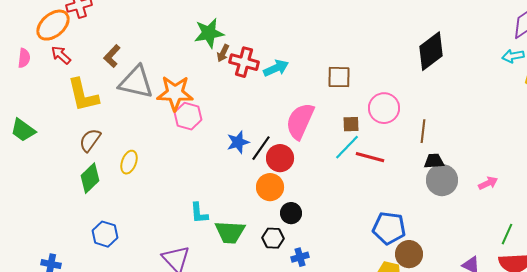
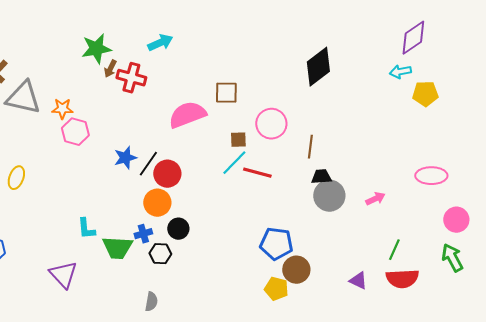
cyan arrow: (276, 68) -> (160, 43), moved
orange star: (175, 93) -> (62, 109), size x0.6
pink semicircle: (300, 121) -> (187, 115), moved, turned 45
blue cross: (300, 257) -> (143, 234), moved

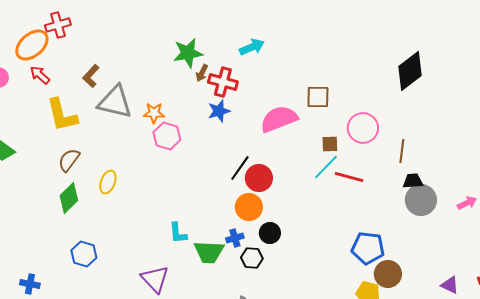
blue star: (125, 158) -> (219, 111), moved

